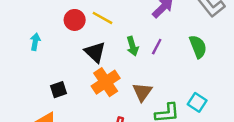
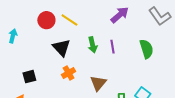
purple line: (157, 47) -> (113, 47), turned -40
orange cross: (106, 82) -> (69, 73), size x0.6

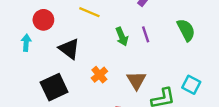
red circle: (46, 20) -> (43, 20), moved
black triangle: (61, 48) -> (69, 49), moved
black square: (29, 77) -> (54, 87), size x1.6

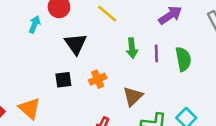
green semicircle: (186, 30) -> (183, 59), moved
black square: (54, 87) -> (63, 80), moved, size x0.6

